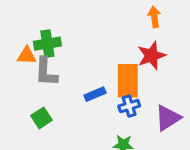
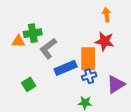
red star: (151, 56) -> (105, 41), turned 30
gray L-shape: (46, 72) -> (48, 48), moved, turned 50
blue rectangle: (95, 94) -> (66, 68), size x1.5

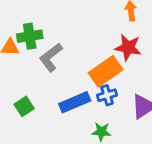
orange rectangle: (88, 59) -> (106, 71), turned 55
blue rectangle: (66, 68) -> (75, 102), moved

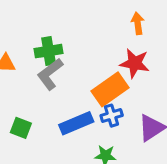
green cross: (30, 36) -> (49, 51), moved
green square: (24, 106) -> (21, 128), turned -36

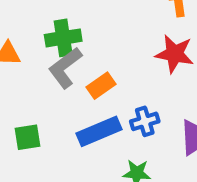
orange rectangle: (110, 89) -> (101, 86), moved, size x0.6
green square: (21, 128) -> (27, 137), turned -30

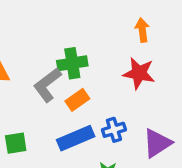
green cross: (63, 38) -> (72, 63), moved

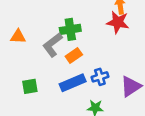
red star: (139, 73) -> (118, 22), moved

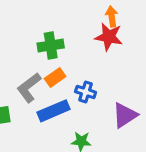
gray L-shape: (52, 45) -> (29, 88), moved
blue cross: (100, 77) -> (86, 92), moved, turned 35

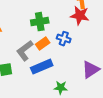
blue cross: (86, 92) -> (64, 39), moved

